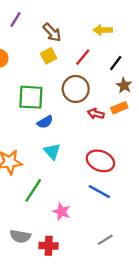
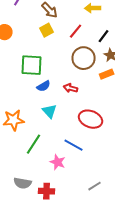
brown circle: (76, 89) -> (84, 58), moved
red arrow: (96, 114) -> (71, 88), moved
blue line: (99, 192) -> (74, 145), moved

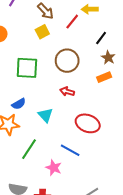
red line: (76, 31) -> (72, 22), moved
brown circle: (84, 58) -> (67, 61), moved
blue semicircle: (44, 86) -> (19, 104), moved

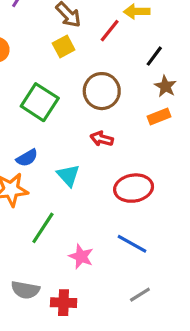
green square: (27, 68) -> (40, 102), turned 30
red ellipse: (88, 123) -> (134, 188), turned -30
blue line: (70, 150) -> (132, 244), moved

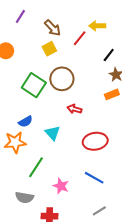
brown circle: (102, 91) -> (62, 79), moved
gray semicircle: (25, 290) -> (24, 197), moved

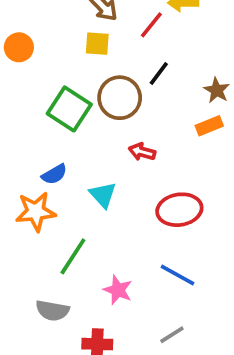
yellow square: (49, 49) -> (97, 44), turned 32
black line: (109, 55) -> (159, 73), moved
gray line: (99, 211) -> (172, 335), moved

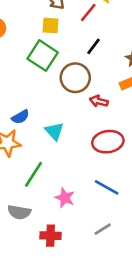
brown circle: (120, 98) -> (75, 78), moved
green square: (69, 109) -> (43, 56), moved
red arrow: (142, 152) -> (99, 101), moved

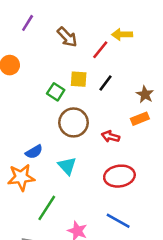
yellow square: (50, 26) -> (79, 79), moved
green square: (43, 56) -> (56, 92), size x0.6
brown circle: (75, 78) -> (74, 122), moved

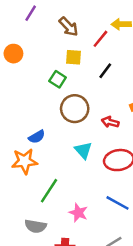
yellow square: (79, 79) -> (73, 57), moved
cyan triangle: (67, 166) -> (83, 150), moved

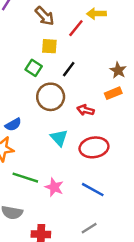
black line: (105, 71) -> (69, 69), moved
green line: (49, 191) -> (25, 178), turned 75
pink star: (78, 213) -> (54, 187), moved

